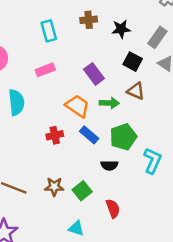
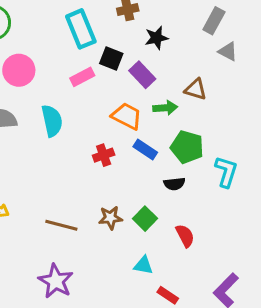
black star: (121, 29) -> (156, 38), moved
cyan rectangle: (49, 31) -> (81, 29), size x1.4
black square: (133, 62) -> (111, 59), moved
green pentagon: (123, 137) -> (187, 147), turned -30

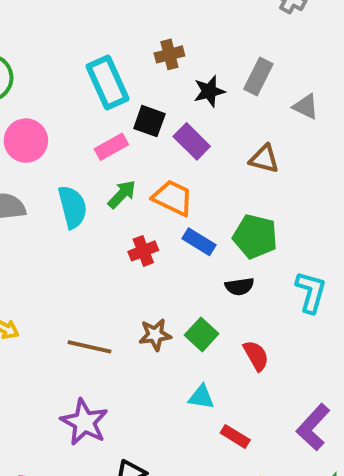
gray rectangle: (214, 21) -> (258, 77), moved
green arrow: (165, 108) -> (122, 194), moved, turned -40
cyan L-shape: (226, 172) -> (311, 292), moved

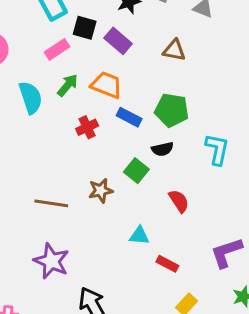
green square: (202, 334) -> (136, 171), moved
purple L-shape: (313, 427) -> (226, 252), turned 33

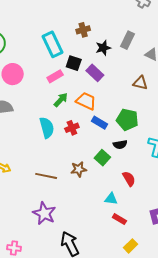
brown triangle: (174, 50) -> (140, 83), moved
cyan semicircle: (31, 98) -> (47, 128), moved
cyan triangle: (139, 236) -> (111, 199), moved

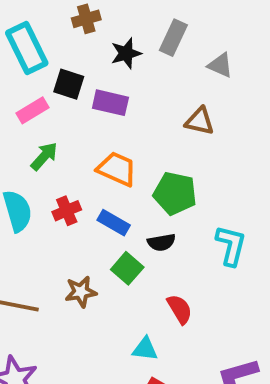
purple rectangle: (95, 73) -> (110, 103), turned -30
orange trapezoid: (86, 101) -> (117, 169), moved
blue rectangle: (100, 123) -> (114, 223), moved

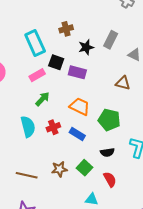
black semicircle: (161, 242) -> (107, 152), moved
green square: (127, 268) -> (85, 168), moved

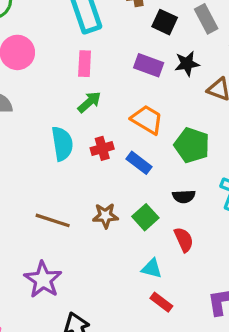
gray rectangle: (111, 40) -> (206, 19), turned -60
black star: (86, 47) -> (187, 64), moved
black square: (56, 62) -> (165, 22), moved
pink rectangle: (37, 75) -> (85, 64), turned -63

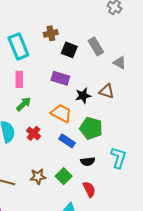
black star: (187, 64) -> (83, 96), moved
red cross: (102, 148) -> (33, 133), turned -32
blue rectangle: (139, 163) -> (67, 141), moved

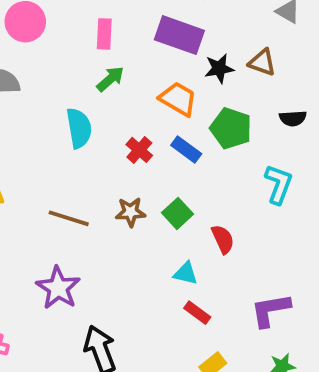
purple rectangle: (60, 78) -> (179, 35), size x1.4
red cross: (33, 133) -> (139, 150), moved
black semicircle: (88, 161) -> (293, 118), moved

